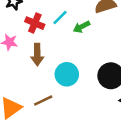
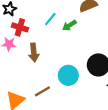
red cross: (35, 23) -> (20, 27), moved
cyan circle: (67, 74) -> (68, 75), moved

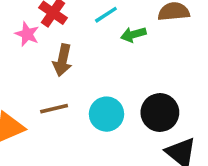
brown line: (42, 91) -> (54, 109), moved

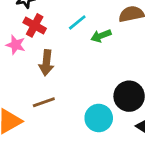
cyan circle: (106, 114) -> (99, 118), moved

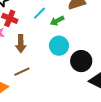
cyan circle: (99, 118) -> (59, 46), moved

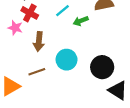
cyan circle: (59, 46) -> (67, 60), moved

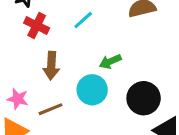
green arrow: (81, 21) -> (110, 61), moved
pink star: (15, 28) -> (18, 99), moved

